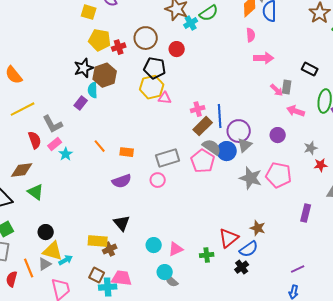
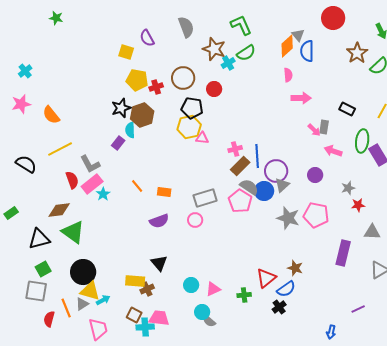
pink rectangle: (55, 144) -> (92, 184), size x1.5
green triangle: (36, 192) -> (73, 232), size x1.4
purple rectangle: (306, 213) -> (343, 253), size x1.4
black circle: (46, 232) -> (83, 272), size x1.6
purple line: (298, 269) -> (358, 309), moved

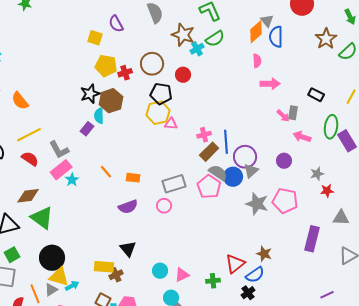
red semicircle: (72, 180) -> (30, 159), moved, turned -36

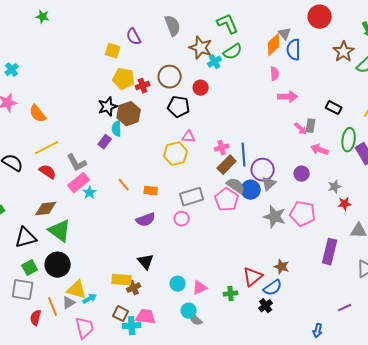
yellow hexagon: (158, 113) -> (176, 154), moved
black circle: (52, 258) -> (58, 265), moved

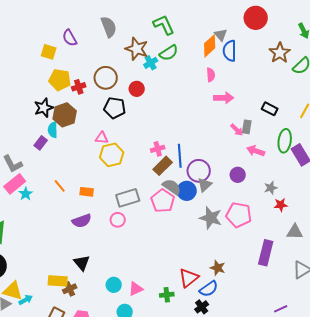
pink triangle: (189, 137) -> (102, 138), moved

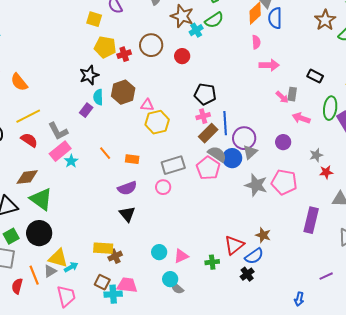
black pentagon: (115, 108) -> (205, 94), moved
brown hexagon: (65, 115) -> (123, 92), moved
black triangle: (82, 263) -> (127, 214), moved

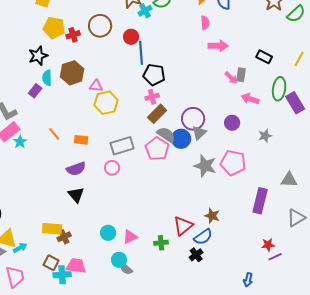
blue line: (225, 123) -> (141, 53), moved
red star: (326, 172) -> (268, 245), moved

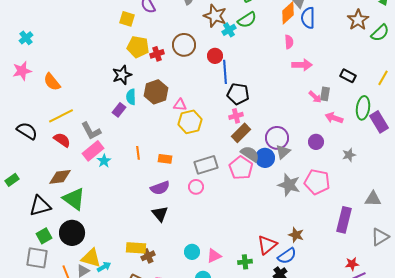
orange line: (54, 134) -> (138, 153), turned 32

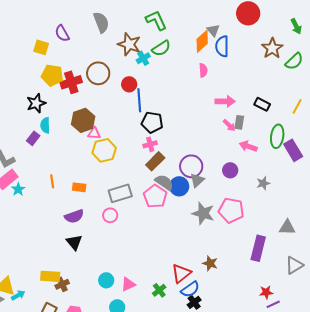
red cross: (157, 54) -> (71, 82), size x1.5
pink arrow: (302, 65) -> (225, 101), moved
brown hexagon: (156, 92) -> (83, 120), moved
blue semicircle: (287, 256) -> (190, 289), moved
green cross: (245, 262) -> (159, 290), turned -32

